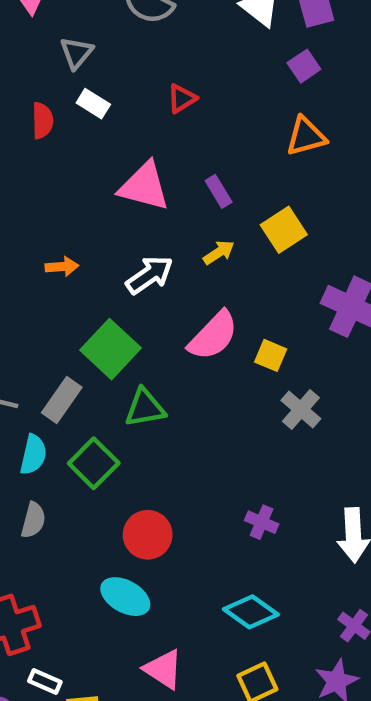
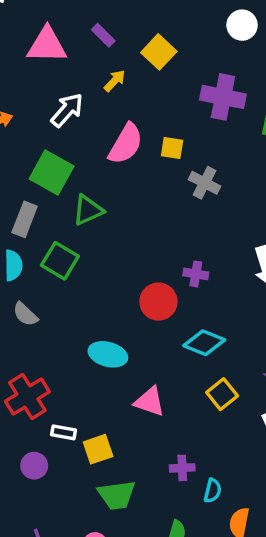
gray semicircle: (33, 520) -> (25, 314), turned 132
red circle: (148, 535) -> (158, 302), moved

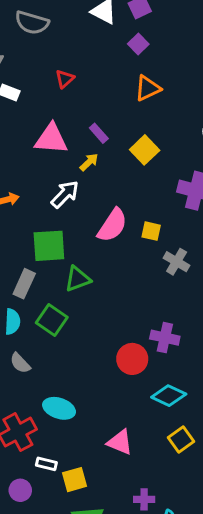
yellow arrow: (115, 81) -> (89, 162), moved
green square: (52, 173) -> (49, 246), turned -36
purple cross: (196, 274) -> (165, 338), size x1.4
cyan ellipse: (108, 354) -> (59, 408), moved

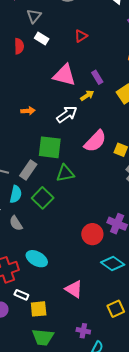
yellow square: (181, 440) -> (116, 309), moved

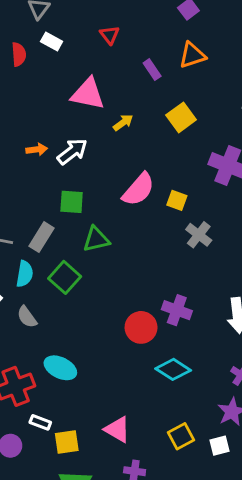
red triangle: (81, 36) -> (110, 35), turned -32
purple rectangle: (97, 77) -> (152, 70), moved
white arrow: (67, 114) -> (72, 151), moved
green square: (50, 147) -> (72, 202), size x0.7
pink triangle: (74, 289) -> (117, 429), moved

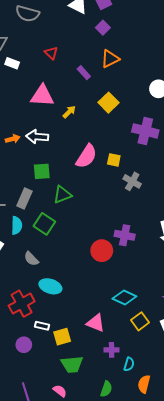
white arrow: (72, 151) -> (37, 137), turned -130
gray semicircle: (27, 317) -> (31, 259), moved
cyan diamond: (173, 369) -> (124, 297), moved

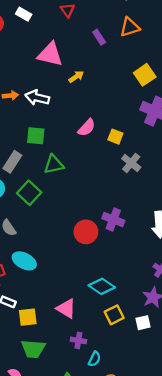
yellow square: (108, 103) -> (145, 75), moved
pink semicircle: (86, 156) -> (87, 128), size x0.7

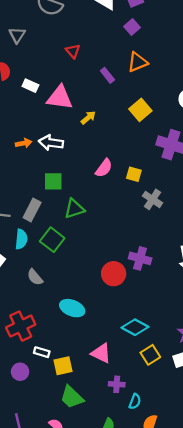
white rectangle: (24, 14) -> (30, 86), moved
yellow square: (145, 75) -> (140, 110), moved
cyan ellipse: (24, 261) -> (72, 308), moved
green trapezoid: (33, 349) -> (72, 397), turned 45

